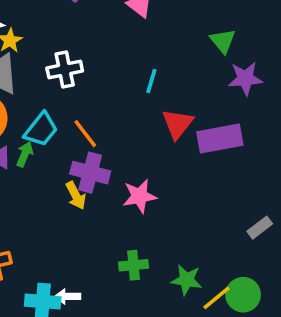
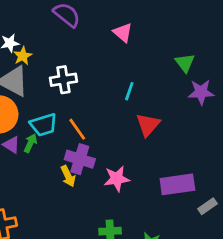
cyan trapezoid: (41, 130) -> (44, 125), turned 32
purple rectangle: (220, 138) -> (177, 184), moved

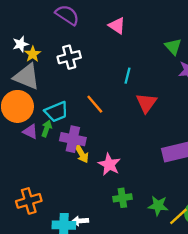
white cross: (63, 80) -> (69, 57), moved
orange line: (77, 129) -> (95, 104), moved
purple cross: (80, 159) -> (73, 139), moved
pink star: (117, 179) -> (109, 164), moved, turned -30

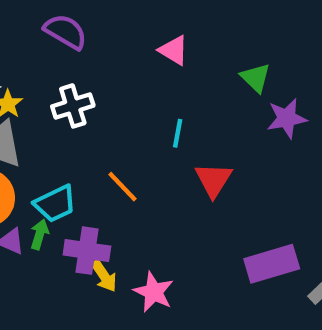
pink triangle: (117, 26) -> (174, 50), moved

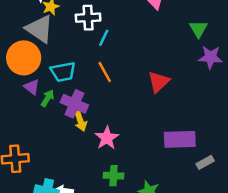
cyan line: (178, 133) -> (104, 38), moved
green arrow: (40, 234) -> (48, 98), moved

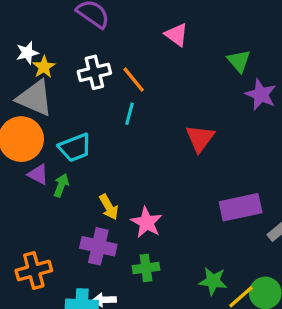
cyan line: (104, 38) -> (129, 114), moved
purple star: (210, 57) -> (261, 95), turned 30
orange line: (105, 72) -> (134, 80), moved
purple cross: (74, 104) -> (98, 246), moved
green cross: (113, 176) -> (146, 268), moved

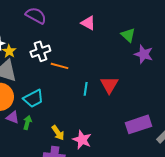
orange line: (134, 80) -> (59, 66), moved, turned -30
cyan line: (129, 114) -> (86, 89), moved

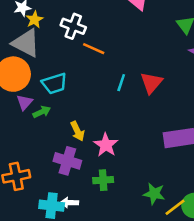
white cross: (40, 51) -> (73, 26), turned 30
purple triangle: (13, 117) -> (25, 102), turned 40
green arrow: (27, 123) -> (42, 112), turned 40

